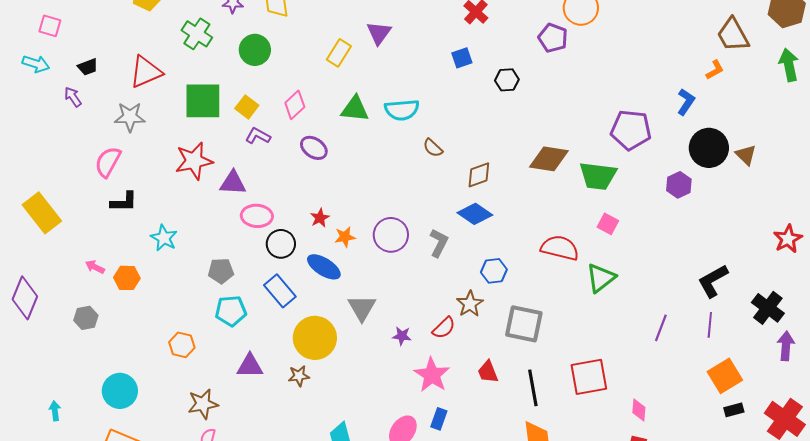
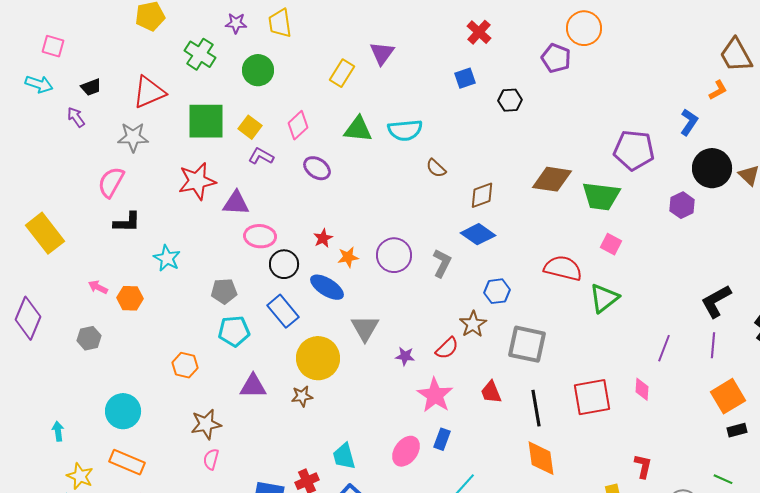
pink diamond: (639, 410) -> (642, 389), moved

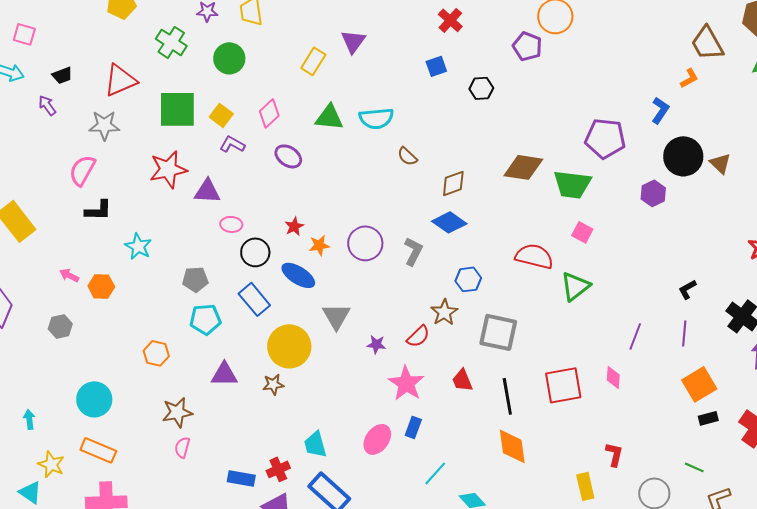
pink ellipse: (260, 236) -> (231, 224), size x0.7
black L-shape: (716, 301) -> (687, 289), size x0.6

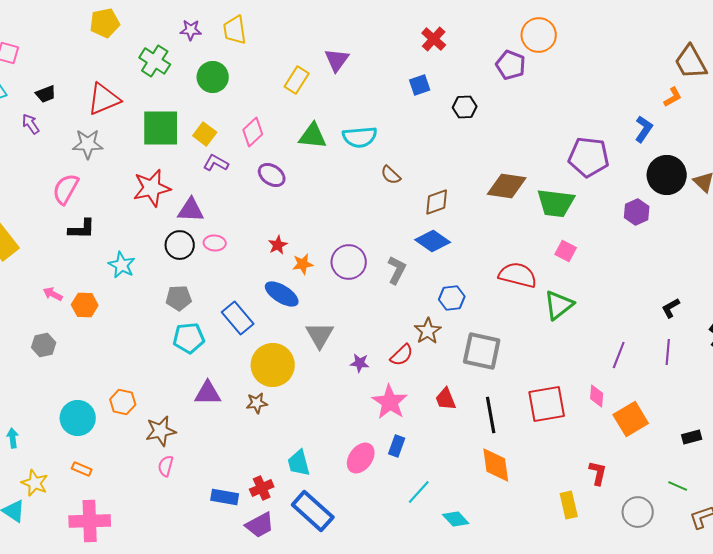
black circle: (255, 252) -> (180, 245), moved
orange hexagon: (156, 353) -> (123, 402), moved
orange square: (699, 384) -> (631, 419), moved
orange rectangle: (98, 450) -> (82, 469), size x0.6

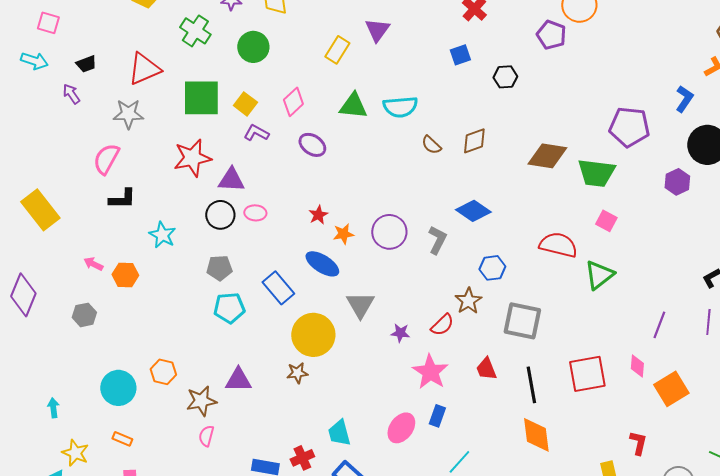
brown diamond: (437, 202) -> (474, 141), moved
purple triangle: (208, 393) -> (238, 380), moved

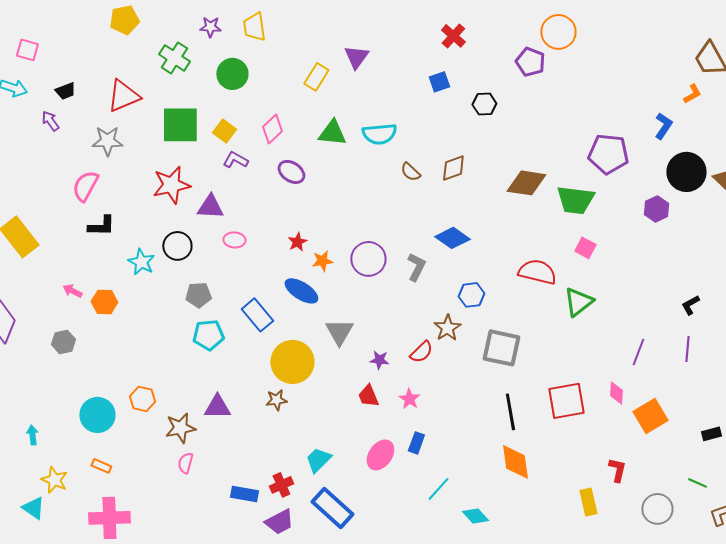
black circle: (220, 215) -> (177, 246), moved
red trapezoid: (486, 369) -> (368, 396), moved
pink star: (430, 372) -> (409, 399), size x0.6
cyan trapezoid: (339, 433) -> (318, 460), turned 60

